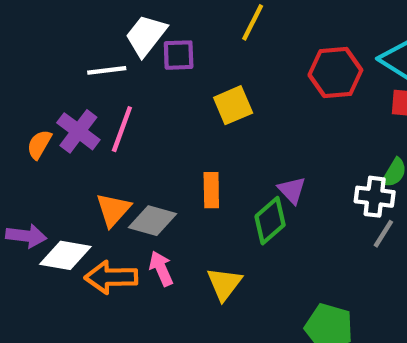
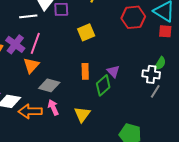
orange rectangle: (211, 190) -> (85, 71), moved
orange triangle: (113, 210) -> (31, 65), moved

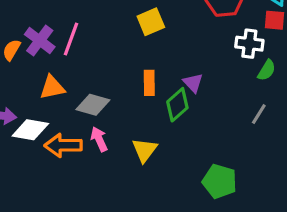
orange triangle: (31, 65) -> (52, 87), moved, turned 36
white cross: (151, 74) -> (249, 44), moved

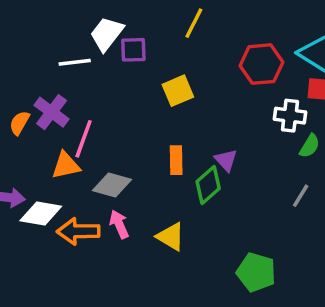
pink line: (71, 39) -> (84, 139), moved
yellow triangle: (145, 150) -> (171, 237), turned -36

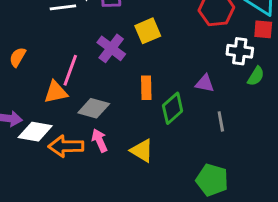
purple cross: (52, 112) -> (111, 48), moved
purple triangle: (226, 160) -> (205, 83), moved, turned -36
gray line: (301, 196) -> (221, 121), moved, turned -42

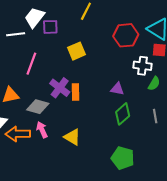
purple cross: (111, 48) -> (60, 88), moved
pink line: (70, 70) -> (31, 64), moved
green diamond: (173, 108) -> (123, 114), moved
gray line: (221, 121) -> (155, 116), moved

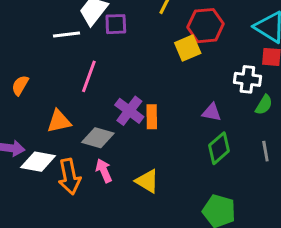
red hexagon: (126, 35) -> (206, 26), moved
yellow square: (76, 51) -> (188, 48), moved
orange arrow: (18, 134) -> (69, 177), turned -100

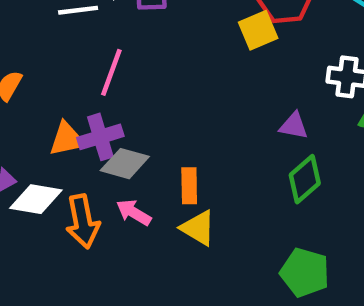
purple cross: (129, 111) -> (100, 137), moved, turned 36
orange rectangle: (152, 117) -> (189, 186), moved
pink arrow: (104, 171) -> (134, 212), turned -35

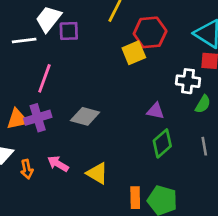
gray diamond: (125, 164) -> (85, 116), moved
orange rectangle: (189, 186) -> (135, 198), moved
orange arrow: (83, 221) -> (27, 169), size x0.6

